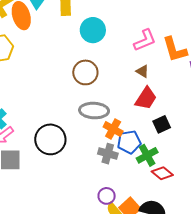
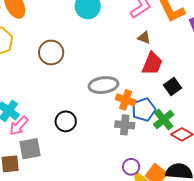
brown circle: (85, 72) -> (51, 52), moved
black circle: (50, 139) -> (66, 121), size x0.7

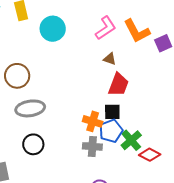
gray ellipse: (103, 85) -> (30, 108), moved
black square: (172, 86) -> (112, 112), moved, turned 36

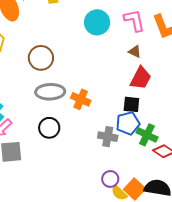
pink L-shape: (106, 28) -> (134, 20), turned -75
cyan circle: (53, 29) -> (97, 22), moved
orange cross: (93, 121) -> (81, 99), moved
green cross: (131, 140) -> (147, 135), turned -30

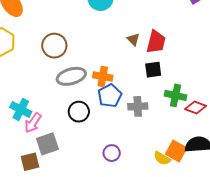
brown triangle: (135, 52) -> (133, 39), moved, turned 32
blue pentagon: (128, 123) -> (110, 96), moved
purple circle: (110, 179) -> (112, 153), moved

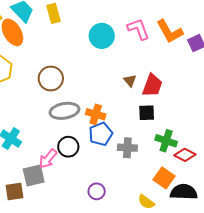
pink arrow: (33, 123) -> (48, 159), moved
orange square: (176, 151) -> (164, 178), moved

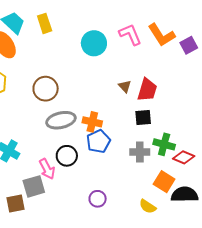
gray cross: (127, 148) -> (140, 152), moved
pink arrow: (48, 159) -> (47, 169), turned -65

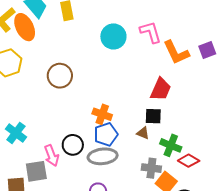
orange L-shape: (161, 35) -> (176, 52), moved
brown triangle: (125, 86) -> (143, 133), moved, turned -32
gray ellipse: (61, 120) -> (103, 156), moved
gray cross: (140, 152) -> (151, 168), moved

